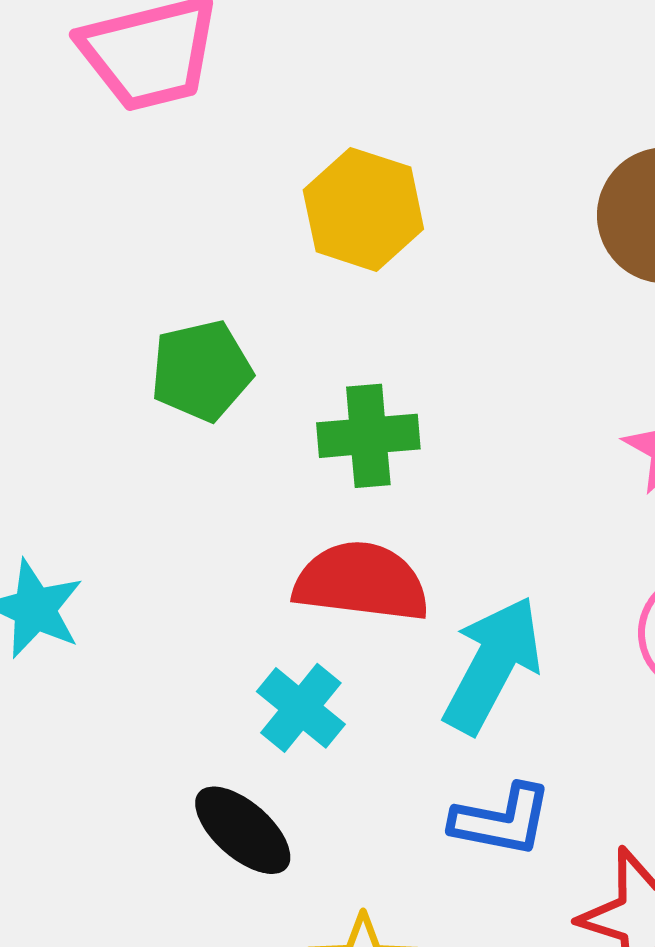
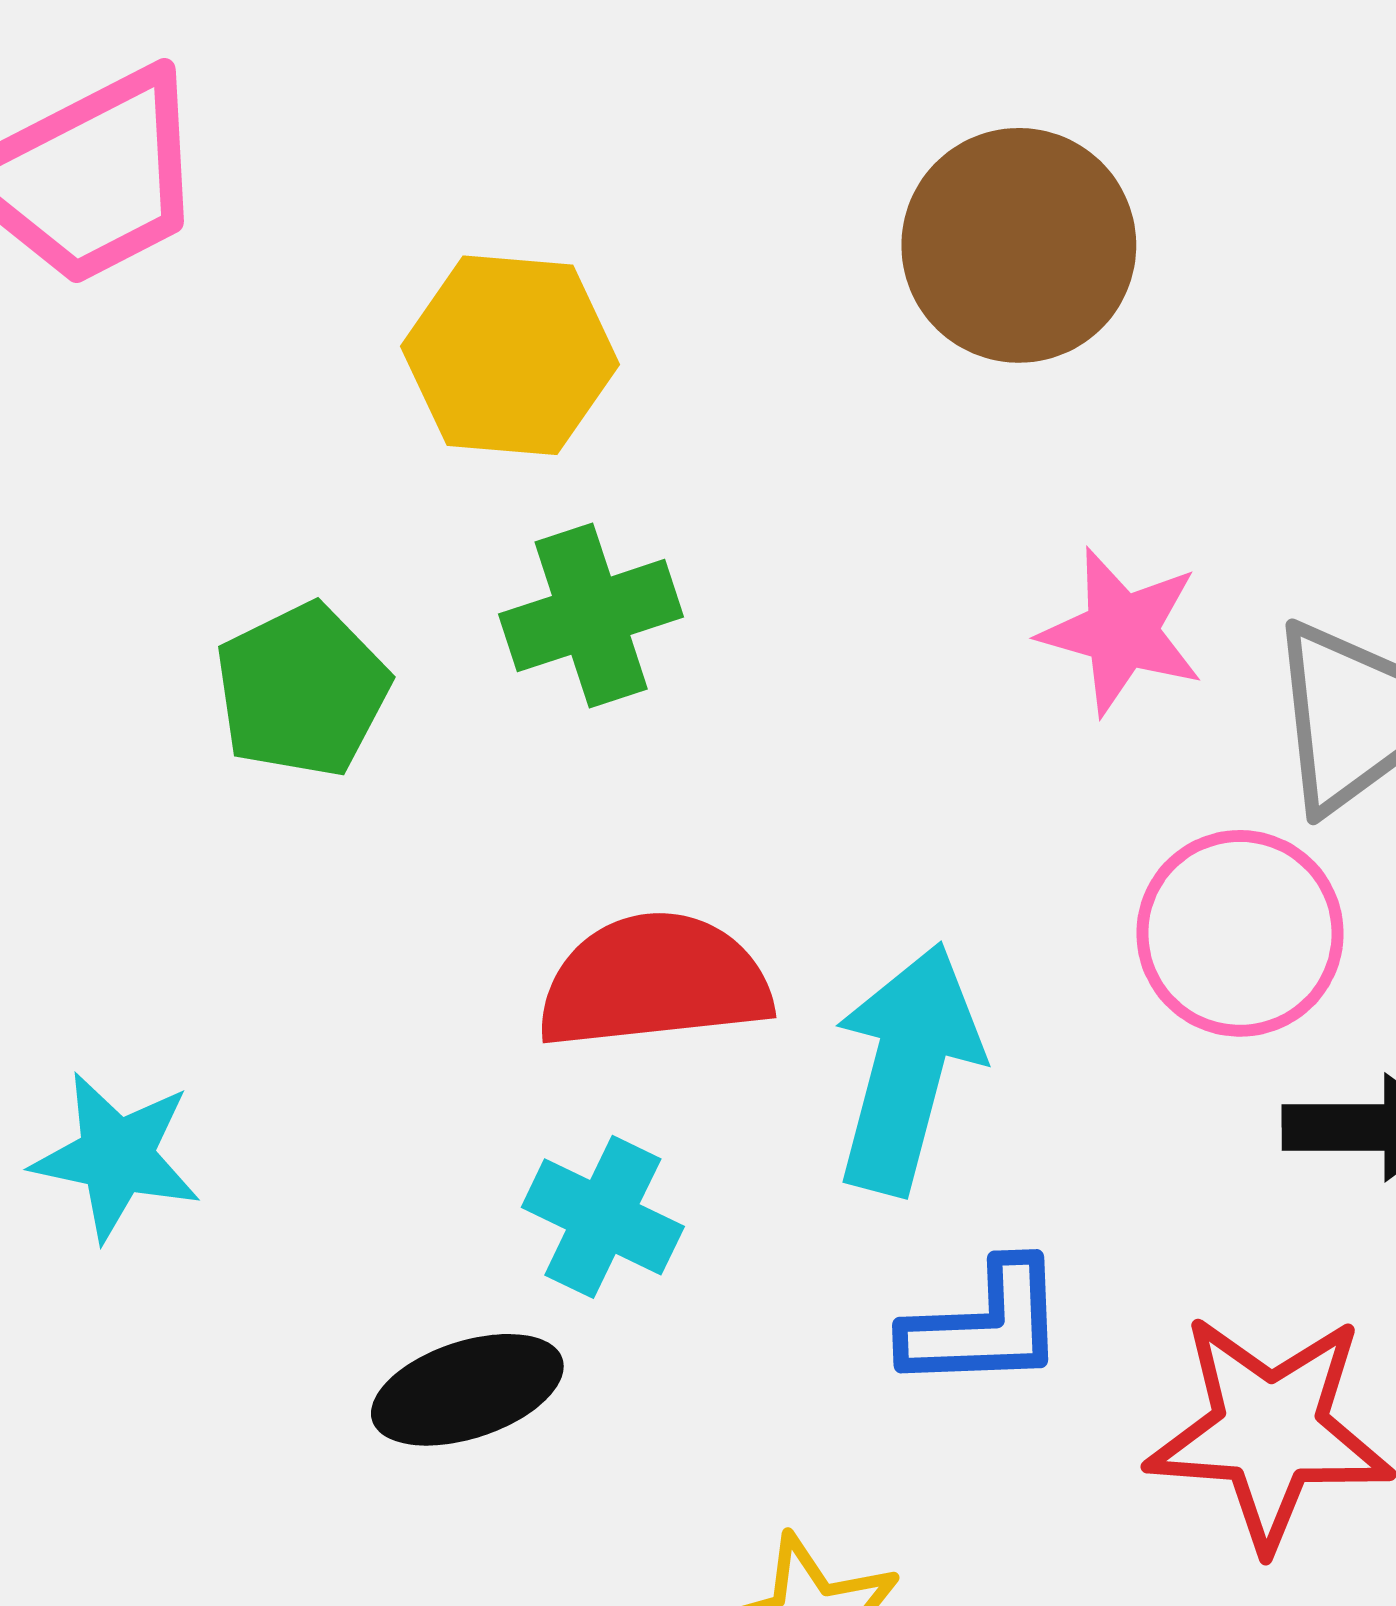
green cross: (368, 436) -> (591, 616), moved
black ellipse: (243, 830) -> (467, 1390), moved, turned -46

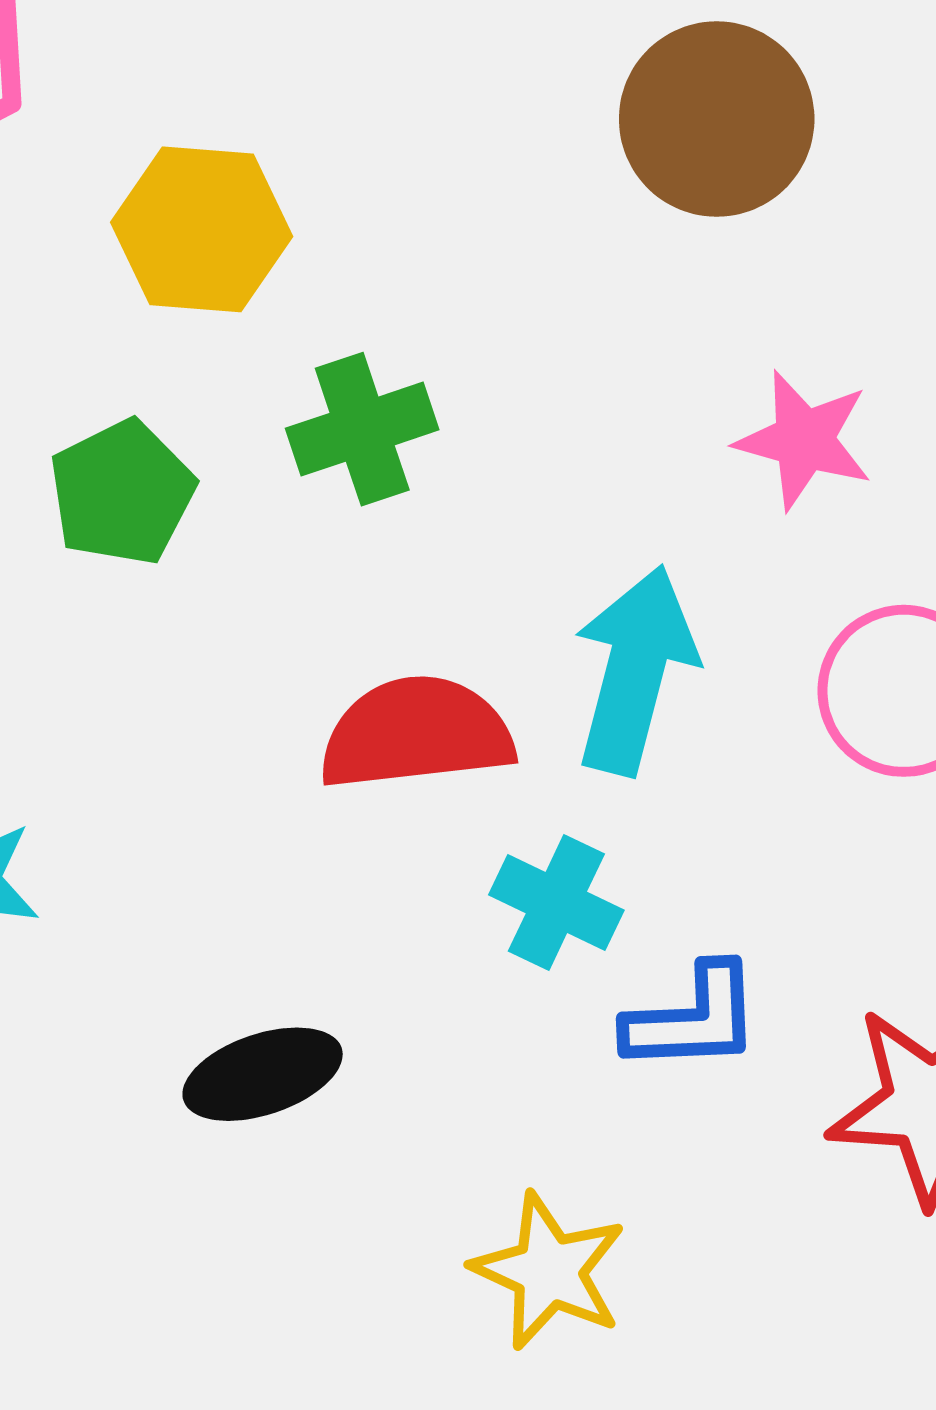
yellow hexagon: (510, 355) -> (202, 229), moved
cyan arrow: (907, 1068) -> (635, 670), moved
cyan cross: (603, 1217) -> (556, 903), moved

